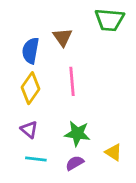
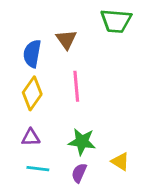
purple triangle: (29, 130) -> (31, 137), turned -42
purple semicircle: (75, 163) -> (79, 173), turned -36

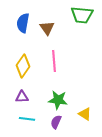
blue semicircle: (32, 54) -> (23, 23), moved

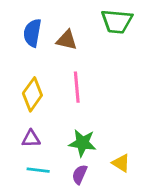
brown triangle: (47, 28) -> (67, 40), turned -42

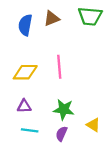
brown triangle: (67, 40) -> (52, 18), moved, turned -35
yellow diamond: (32, 94) -> (25, 72), turned 55

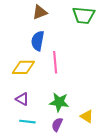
brown triangle: (52, 18) -> (40, 12), moved
blue semicircle: (25, 25) -> (38, 41), moved
purple triangle: (24, 106) -> (22, 99), turned 32

